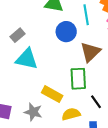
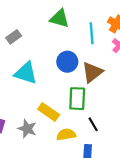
blue circle: (66, 32) -> (67, 62), moved
gray rectangle: (17, 35) -> (14, 37), moved

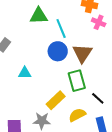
cyan line: (92, 33) -> (61, 28), moved
cyan triangle: (26, 73) -> (25, 73), size x0.6
yellow rectangle: (49, 112) -> (56, 100), turned -60

